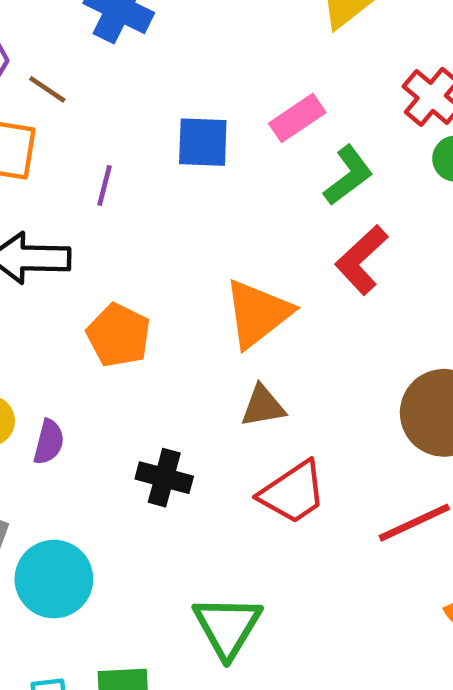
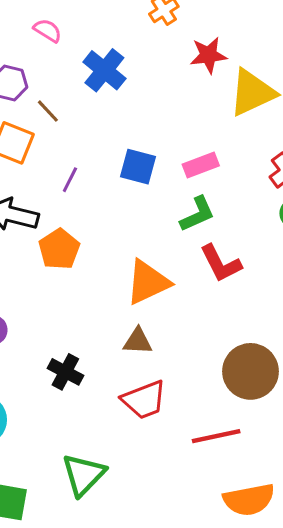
green L-shape: (348, 175) -> (197, 214), moved
red L-shape: (361, 260) -> (221, 263), turned -87
orange pentagon: (119, 335) -> (59, 249), moved

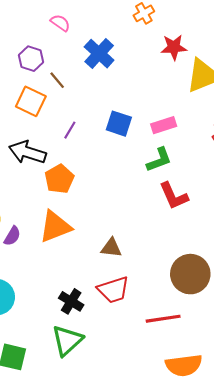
orange triangle: (148, 282) -> (55, 227), moved
black cross: (65, 372) -> (71, 301), moved

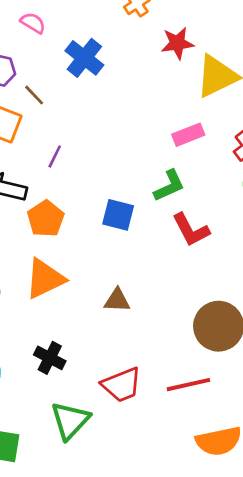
blue square: (119, 124) -> (118, 215), moved
pink rectangle: (164, 125) -> (188, 135), moved
red trapezoid: (113, 290) -> (122, 385), moved
black cross: (71, 301) -> (50, 358), moved

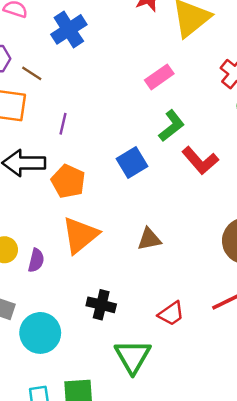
blue cross: (84, 58) -> (69, 29), turned 32
pink rectangle: (188, 135) -> (159, 77), moved
blue square: (118, 215) -> (132, 163), turned -32
red trapezoid: (122, 385) -> (171, 314), size x0.7

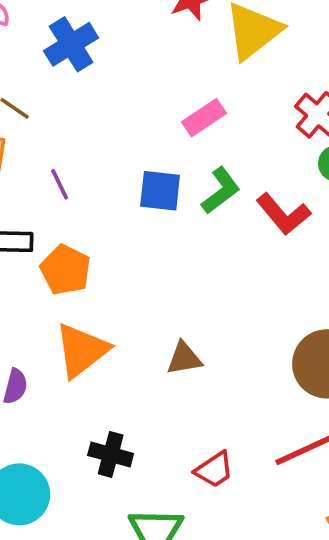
purple line: (63, 124) -> (60, 184), turned -40
red L-shape: (200, 161) -> (283, 214), moved
blue square: (132, 163) -> (160, 191), moved, turned 36

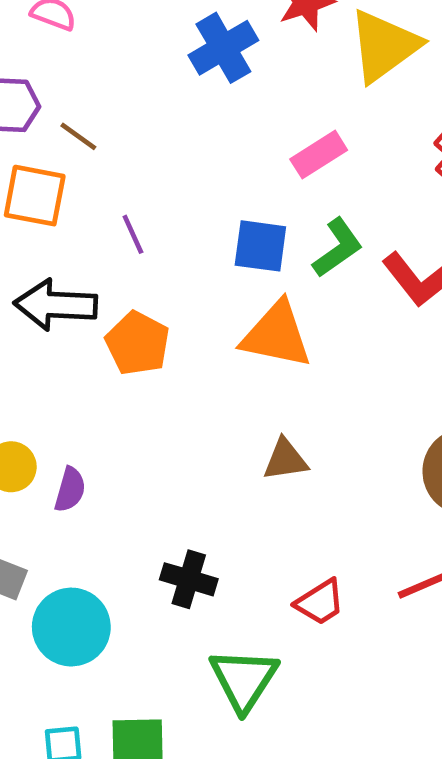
blue cross: (71, 44) -> (223, 48), moved
orange triangle: (82, 350) -> (276, 335), moved, turned 48

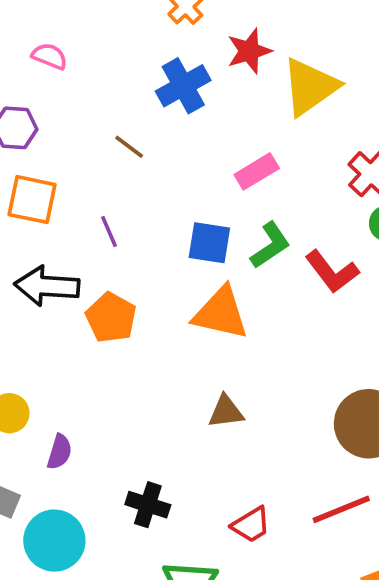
brown line: (78, 136) -> (129, 147), moved
purple semicircle: (70, 490) -> (59, 452), moved

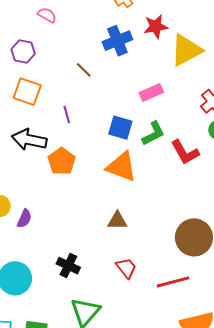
purple semicircle: (59, 452) -> (24, 219), moved
red trapezoid: (251, 525) -> (126, 268), moved, turned -105

